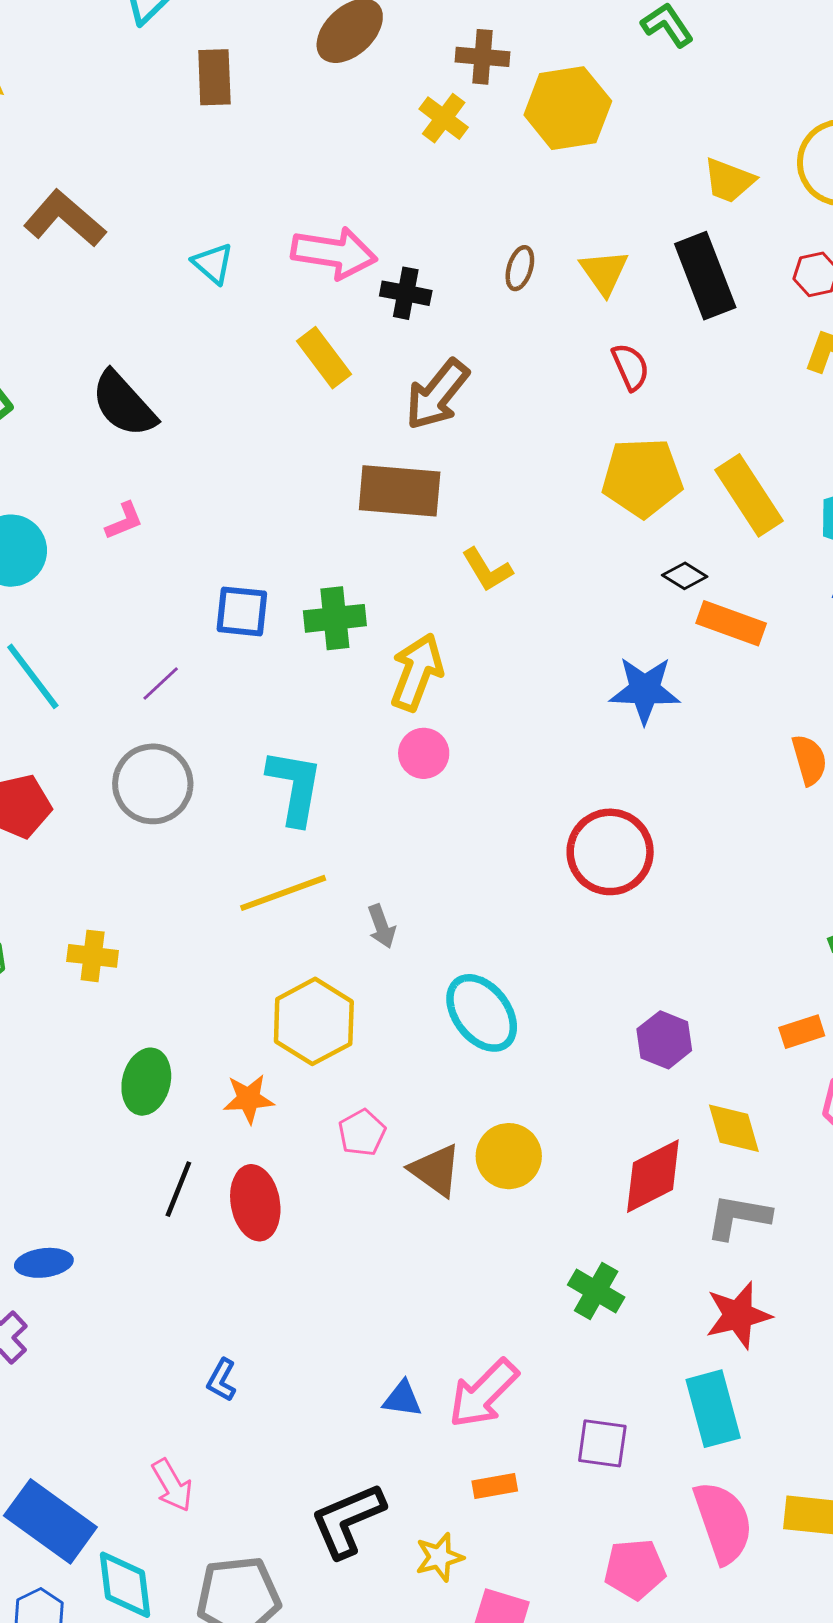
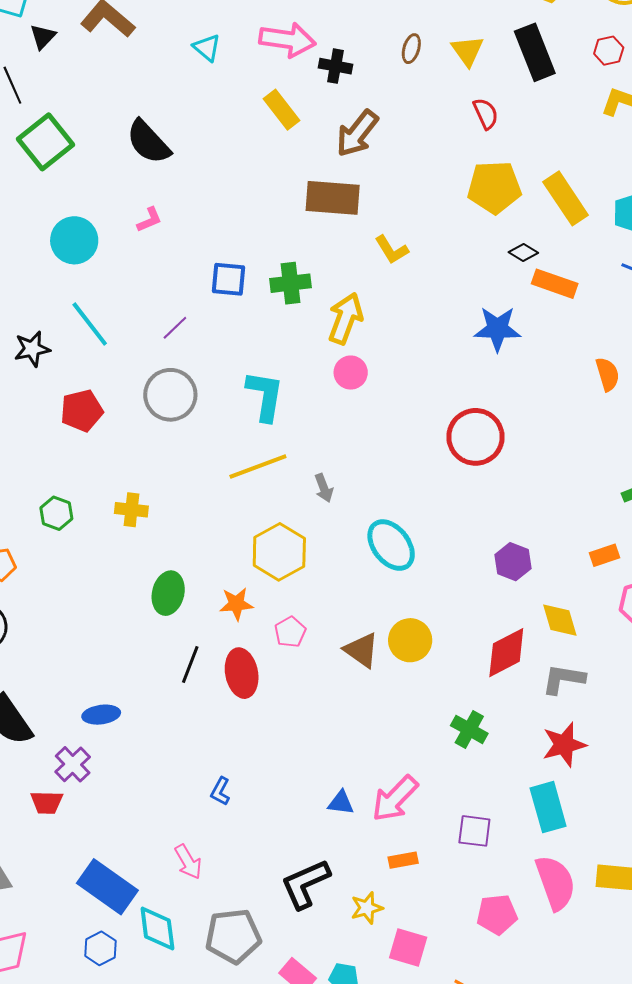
pink pentagon: (362, 1133) -> (290, 632), moved

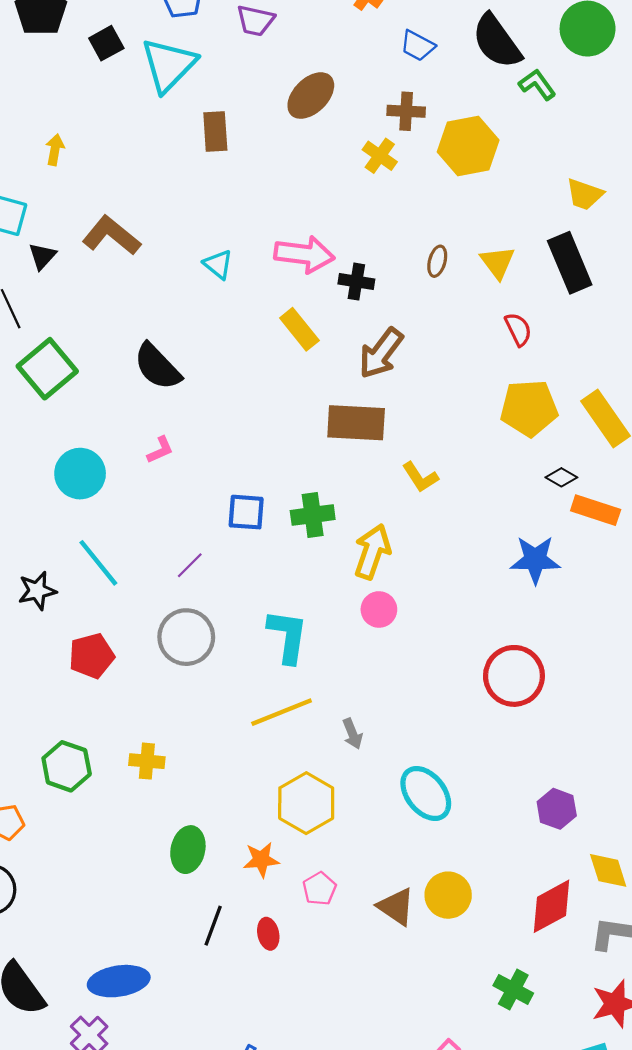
green hexagon: (56, 513) -> (67, 766), size x1.4
red ellipse: (242, 673) -> (268, 934), size x0.6
blue ellipse: (101, 715) -> (119, 981), size x1.5

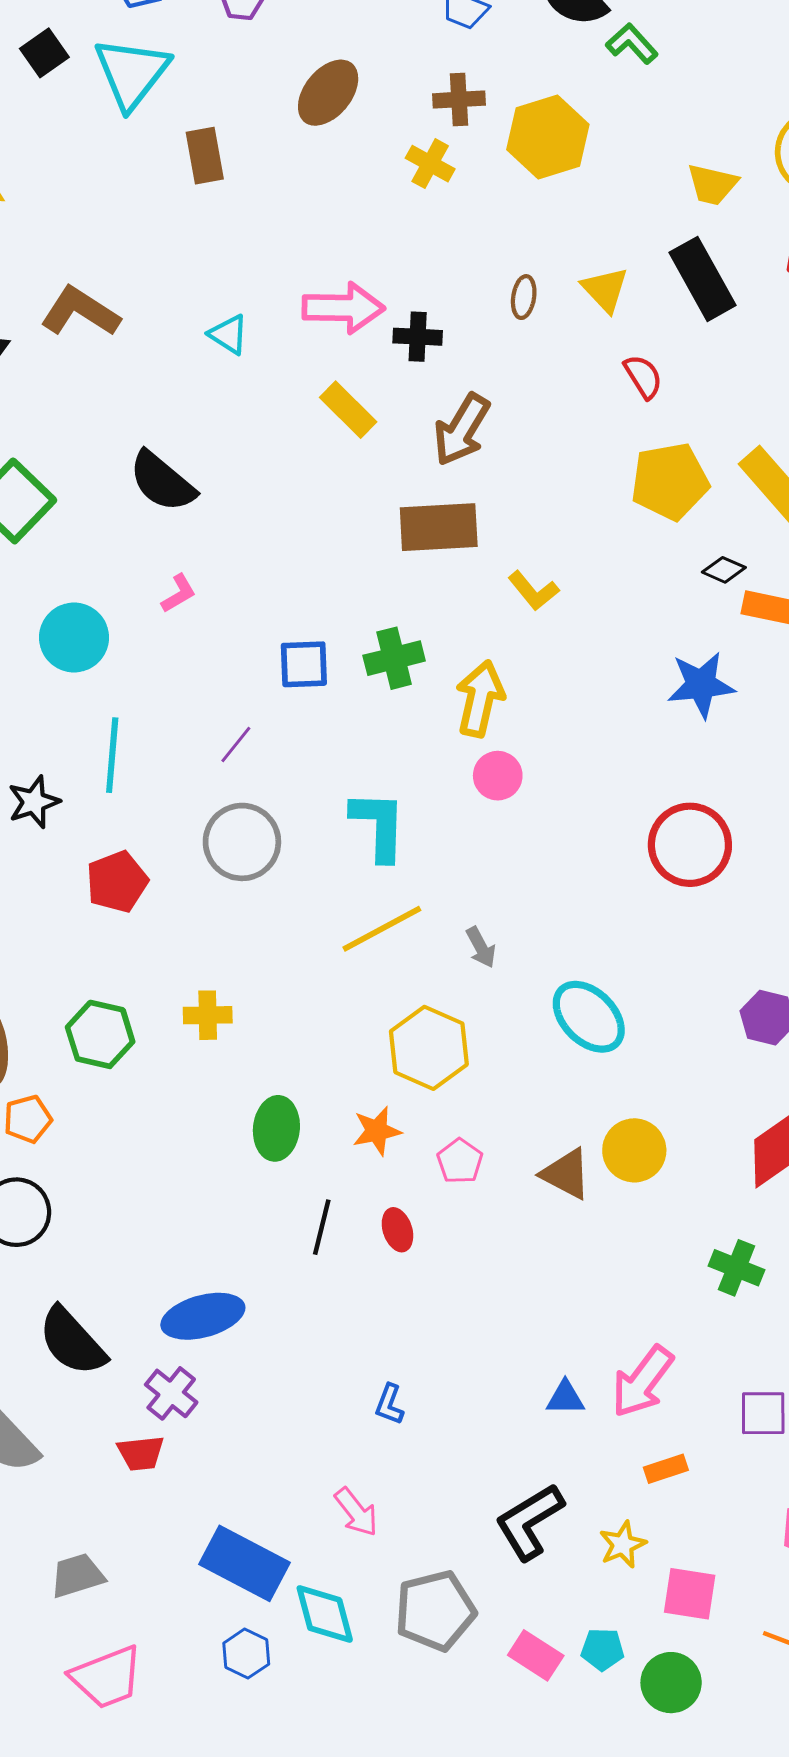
cyan line: (98, 563) -> (112, 755), turned 50

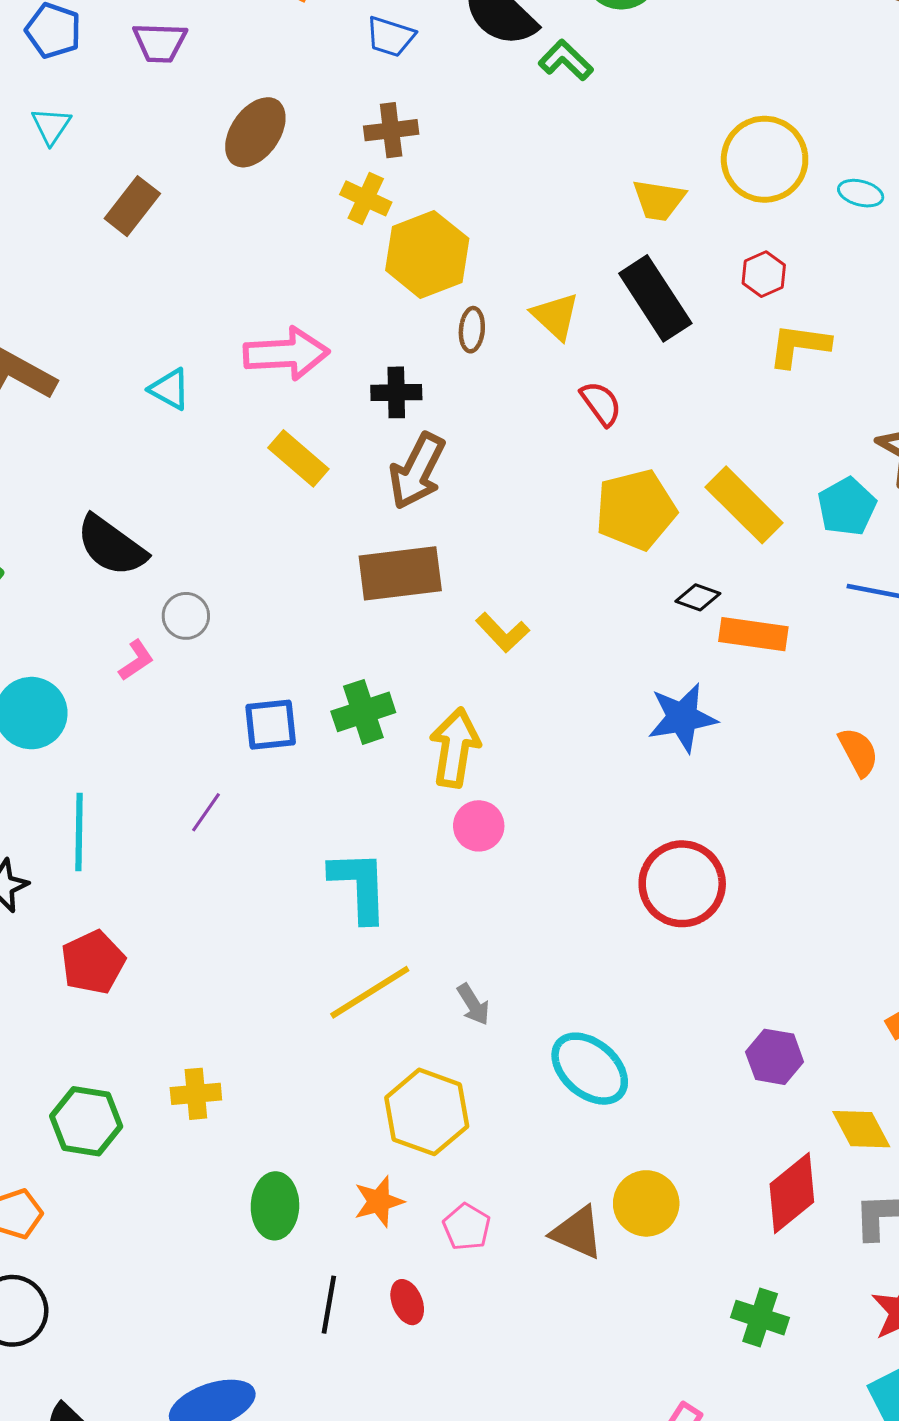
cyan triangle: (132, 73) -> (51, 126), size x0.5
yellow hexagon: (548, 137) -> (427, 254), moved
brown rectangle: (205, 156) -> (132, 206), turned 52
black cross: (418, 337) -> (396, 392), moved
gray circle: (242, 842) -> (186, 616), moved, size x0.6

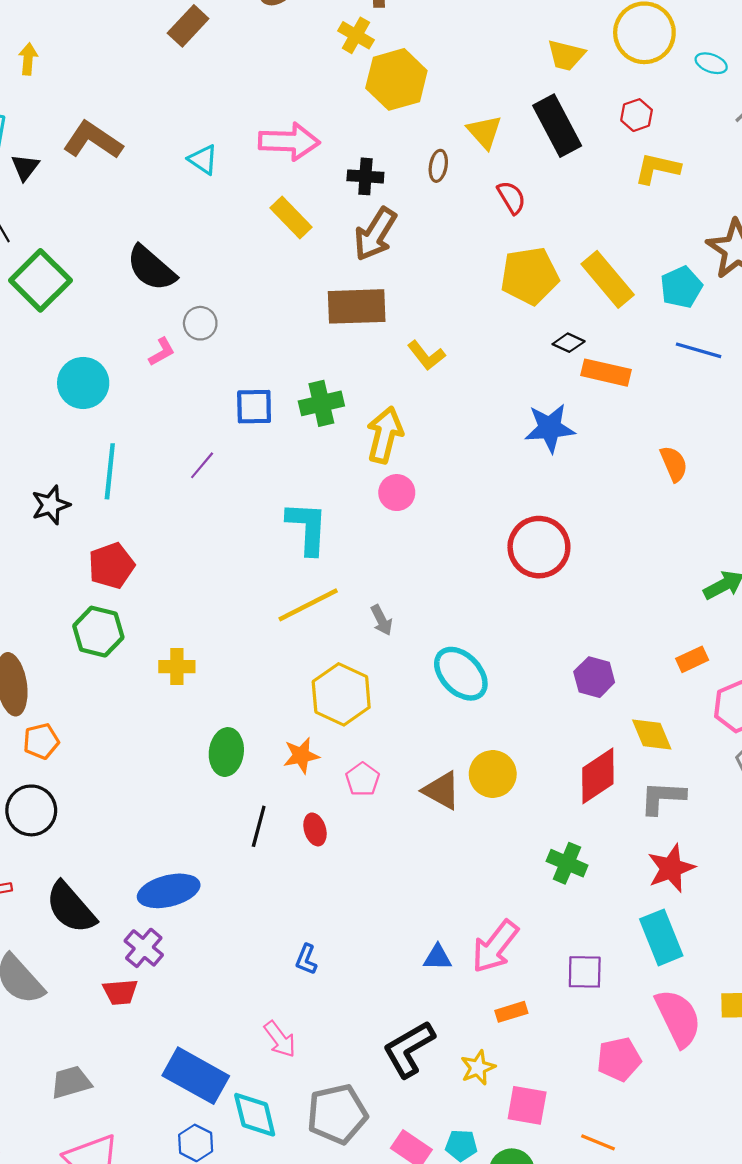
brown ellipse: (472, 330) -> (438, 166), moved
green hexagon: (86, 1121) -> (98, 632), moved

